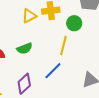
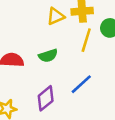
yellow line: (63, 45) -> (86, 40), moved

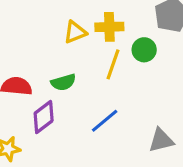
purple diamond: (46, 98) -> (44, 117), moved

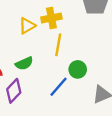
green circle: (144, 50) -> (78, 69), moved

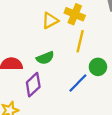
yellow cross: (51, 18) -> (75, 14), turned 30

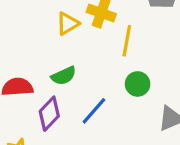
yellow line: (80, 41) -> (127, 41), moved
blue line: (78, 83) -> (94, 111), moved

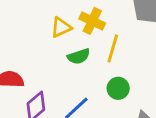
green semicircle: (64, 76) -> (79, 56), moved

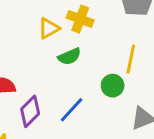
yellow line: (113, 48) -> (131, 59), moved

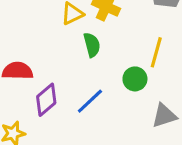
green semicircle: (69, 56) -> (92, 45), turned -85

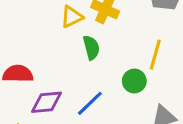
purple diamond: (46, 100) -> (47, 102), turned 36

